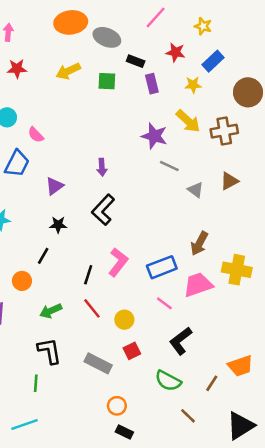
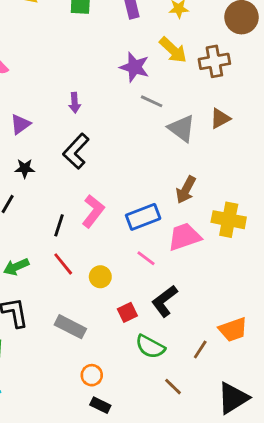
gray triangle: (196, 190) -> (182, 128), size x1.5
red square: (132, 351) -> (127, 312), moved

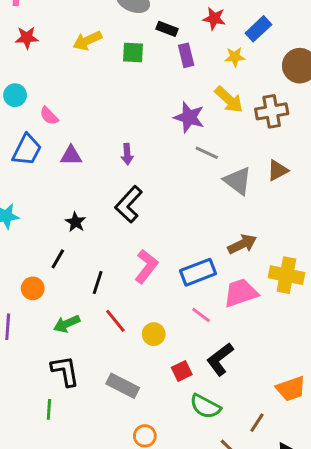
purple triangle: (20, 124) -> (71, 156), moved, turned 35
black star: (25, 168) -> (76, 222), turned 30
brown arrow: (186, 190) -> (242, 244), turned -144
black line: (59, 225) -> (98, 283), moved
brown line: (200, 349) -> (257, 423), moved

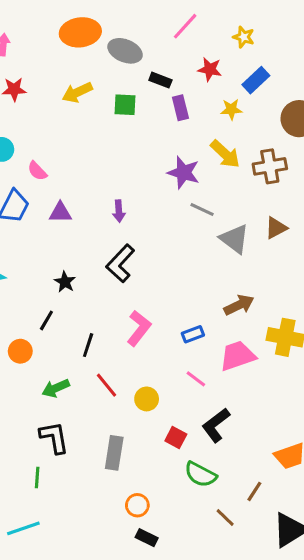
blue rectangle: (198, 272) -> (193, 334), size x0.6
red square: (182, 371) -> (176, 437), turned -36
gray rectangle: (123, 386) -> (114, 453), turned 72

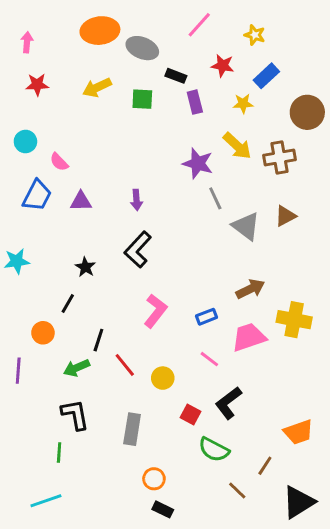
gray line: (202, 209) -> (215, 198), turned 40
black line: (88, 345) -> (98, 340), moved

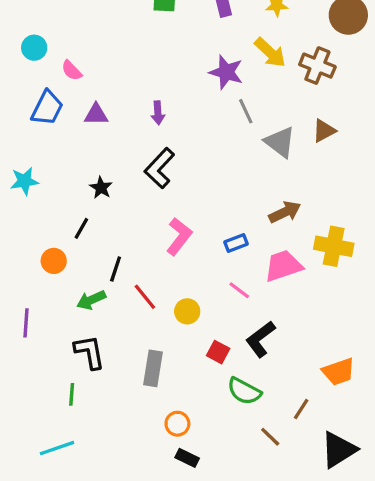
brown cross: (280, 158) -> (317, 66), turned 32
purple line: (18, 371) -> (26, 323), moved

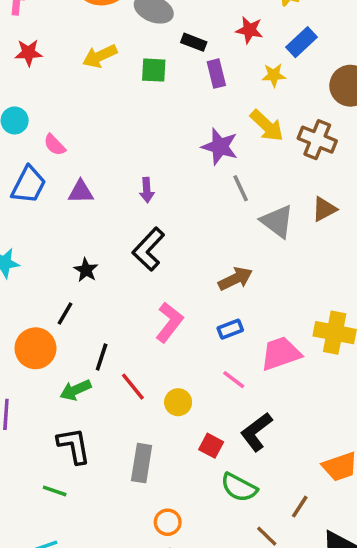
brown arrow: (285, 212) -> (235, 279), moved
orange circle: (54, 261) -> (35, 348), size x1.5
green line: (72, 394) -> (55, 491), turned -75

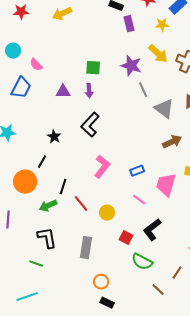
green square: (154, 70) -> (93, 68), moved
purple triangle: (81, 192) -> (63, 92), moved
brown arrow: (235, 279) -> (172, 142), moved
pink trapezoid: (281, 354) -> (166, 185), turned -55

